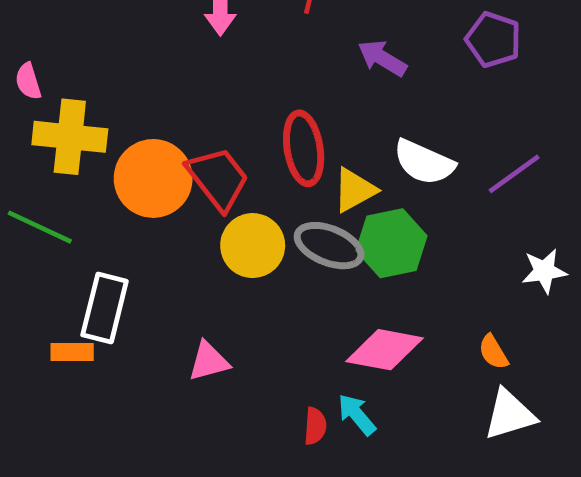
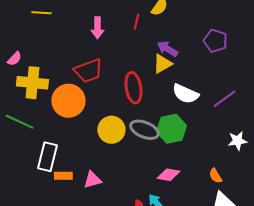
pink semicircle: (28, 81) -> (14, 59), turned -119
red trapezoid: (218, 178) -> (88, 71), moved, turned 108
yellow triangle: (354, 190) -> (162, 64), moved
pink diamond: (385, 350) -> (168, 175), size x0.7
orange rectangle: (72, 352) -> (63, 176), moved

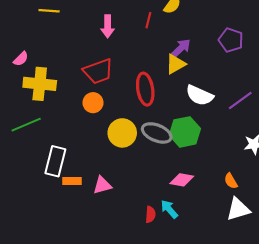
purple arrow: (167, 49) -> (181, 48), turned 105
orange circle: (68, 101) -> (93, 103), moved, size x0.6
green line: (19, 122) -> (26, 125), turned -48

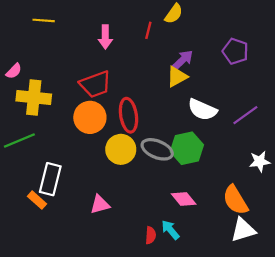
red ellipse: (145, 89) -> (128, 115), moved
orange circle: (93, 103) -> (90, 117), size x1.5
pink diamond: (182, 180) -> (184, 199), turned 40
orange rectangle: (72, 181) -> (37, 200), moved, turned 42
orange semicircle: (231, 181) -> (235, 200), size x1.8

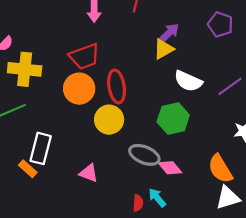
gray ellipse: (157, 149) -> (144, 155), moved
pink triangle: (100, 204) -> (89, 173), turned 36

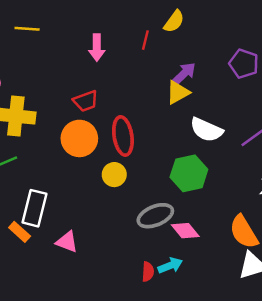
red trapezoid: (84, 56) -> (86, 101), size x0.7
yellow circle: (109, 120) -> (114, 175), size x0.7
gray ellipse: (144, 155) -> (155, 216), turned -44
pink triangle: (89, 173) -> (67, 242), moved
cyan arrow: (157, 198) -> (170, 265), turned 108

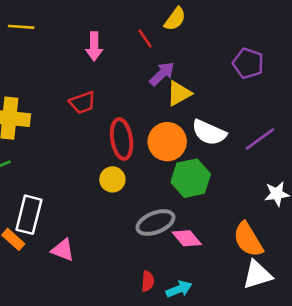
red line: (145, 40) -> (145, 39), turned -48
purple arrow: (184, 74) -> (162, 74), moved
orange circle: (79, 138) -> (167, 142), moved
cyan arrow: (170, 265) -> (179, 289), moved

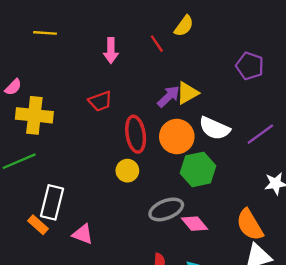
purple arrow: (162, 74) -> (169, 97), moved

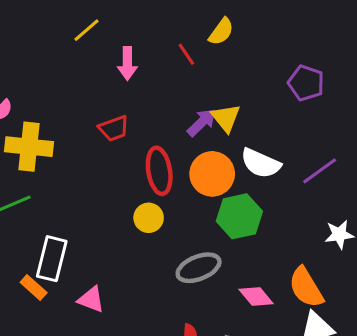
yellow line: (45, 33) -> (87, 30), moved, turned -45
yellow triangle: (187, 93) -> (226, 118), turned -40
pink diamond: (194, 224) -> (256, 296), moved

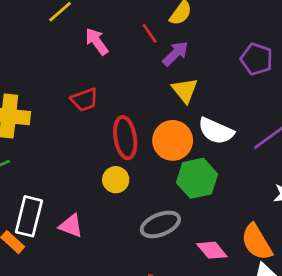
pink arrow: (127, 63) -> (97, 41), turned 144
purple arrow: (202, 122) -> (175, 54), moved
pink triangle: (91, 300) -> (71, 226), moved

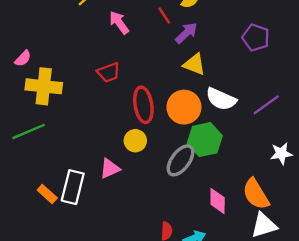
yellow triangle: (185, 90) -> (194, 64), turned -30
white rectangle: (29, 216) -> (73, 187), moved
gray ellipse: (160, 224) -> (180, 160), moved, turned -32
pink triangle: (71, 226) -> (110, 169), moved, turned -45
pink diamond: (212, 250) -> (218, 201), turned 40

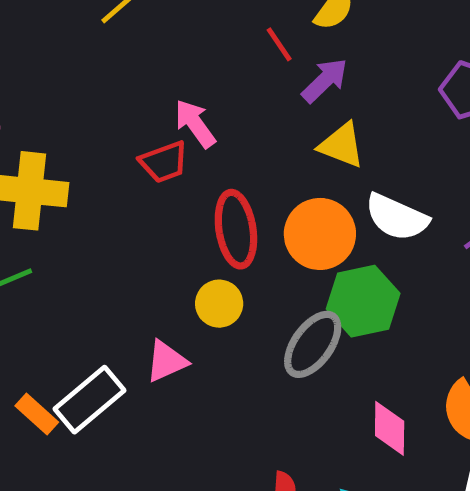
pink arrow: (119, 23) -> (195, 124), moved
white rectangle: (73, 187) -> (90, 400), turned 36

